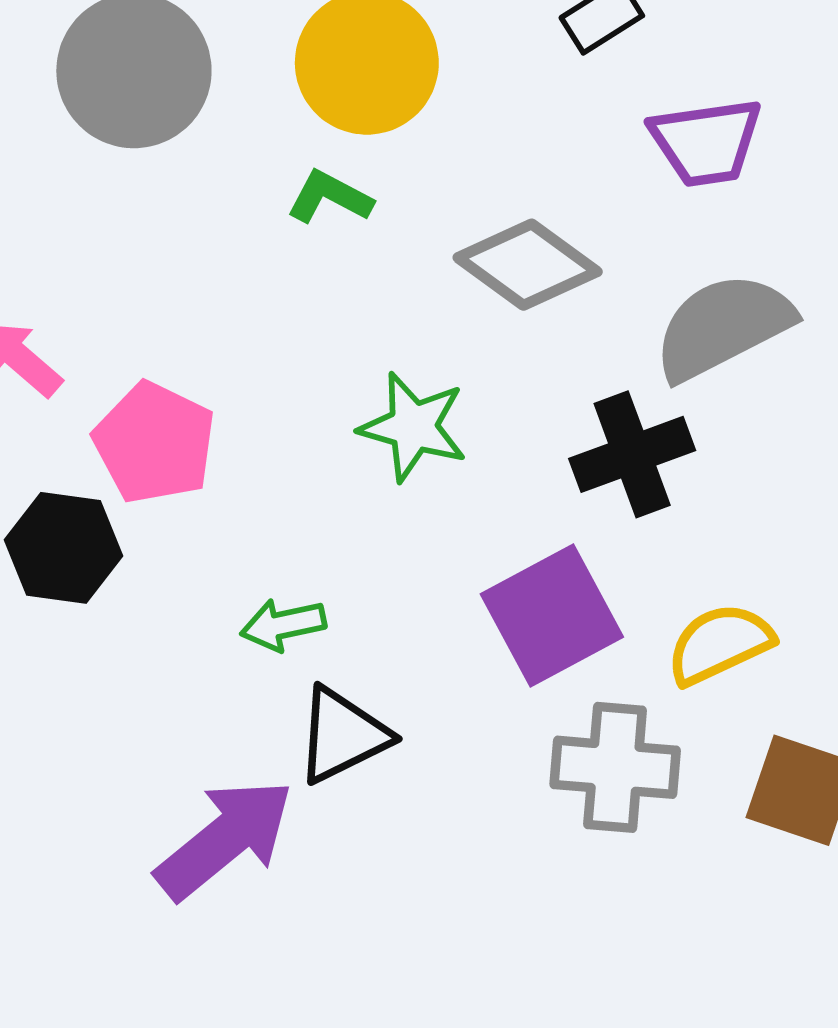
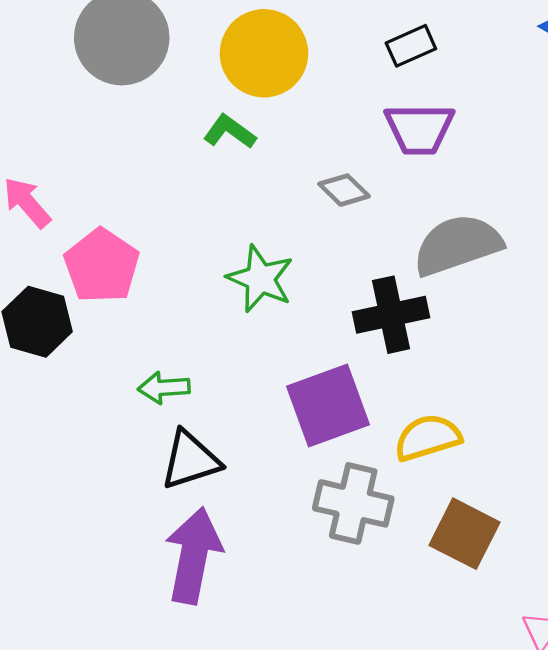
purple trapezoid: (706, 142) -> (419, 129), moved
gray diamond: (528, 265) -> (344, 190), size x0.6
purple arrow: (225, 839) -> (193, 556), moved, turned -48

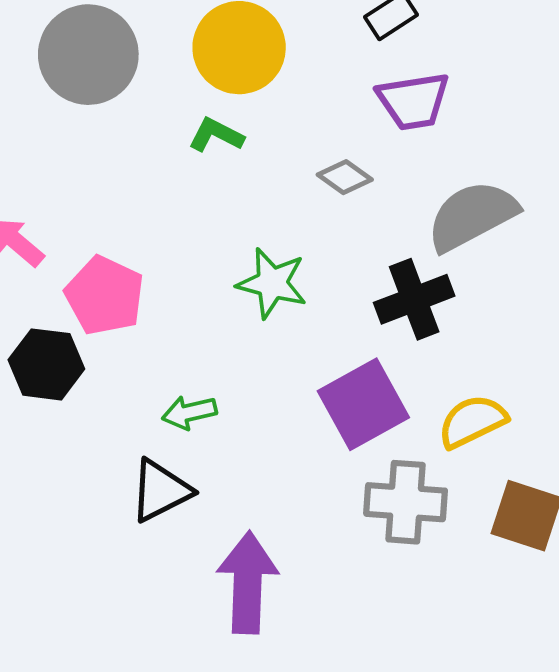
black triangle: (190, 460) -> (160, 491), moved

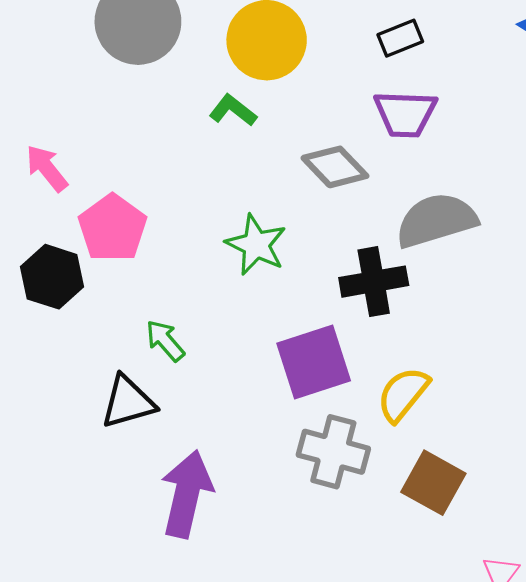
gray diamond: (345, 177) -> (335, 167), size x1.4
green arrow: (189, 412) -> (165, 341), turned 51
yellow semicircle: (472, 421) -> (403, 394), turned -36

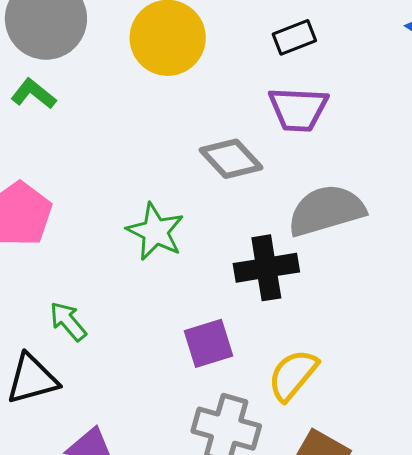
green L-shape: (233, 110) -> (33, 94), moved
purple square: (314, 362) -> (209, 343), size x0.7

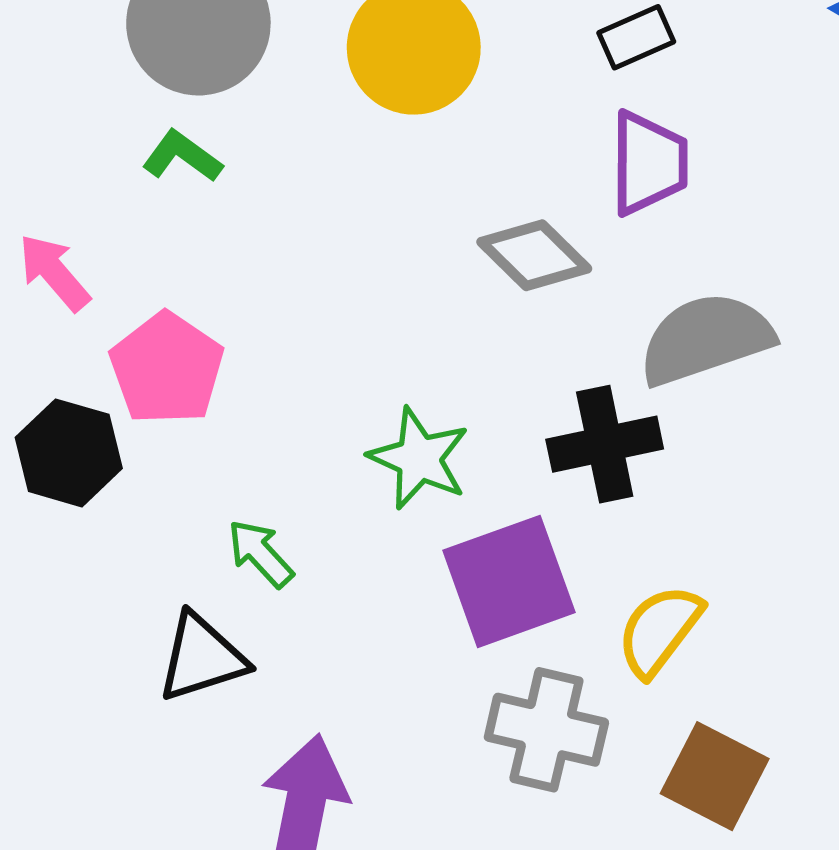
purple trapezoid: (298, 109) -> (649, 163), turned -90
green star: (155, 232) -> (419, 458), moved
purple square: (209, 343) -> (509, 581), size x1.5

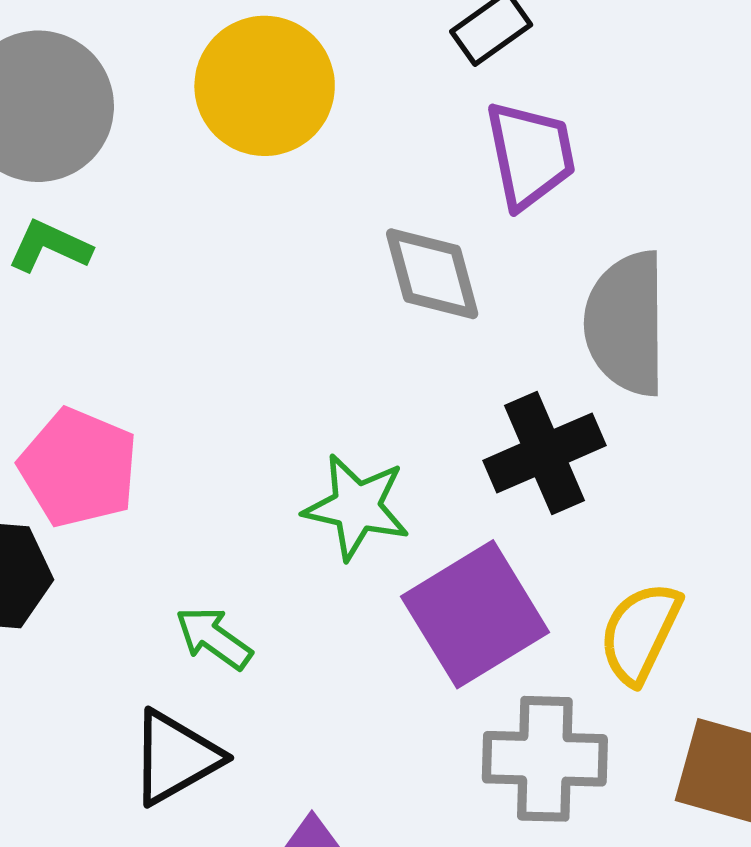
gray diamond: (534, 255) -> (432, 274), turned 42
gray semicircle: (706, 339) -> (626, 323), turned -60

